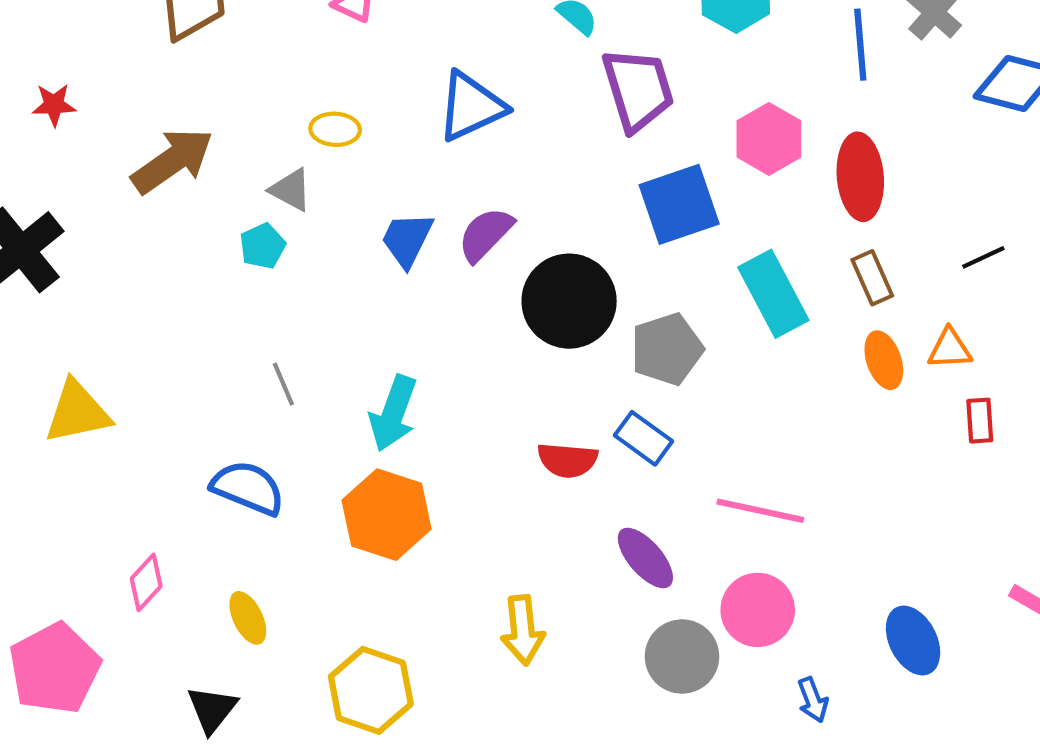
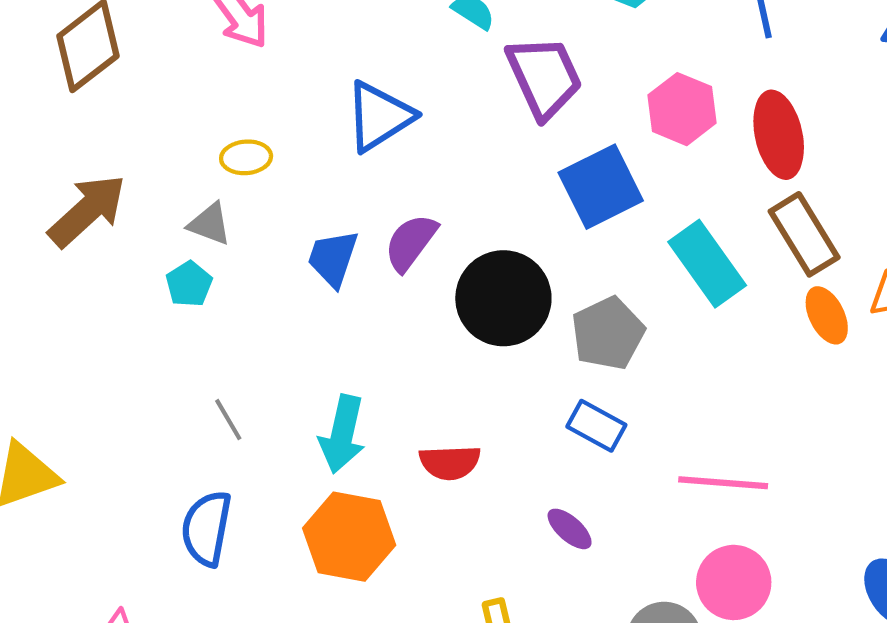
brown rectangle: (872, 278) -> (804, 234), size x1.5
red semicircle: (567, 460) -> (450, 462), moved
blue semicircle: (248, 488) -> (207, 528), turned -94
purple ellipse: (645, 558) -> (570, 529), moved, size x0.7

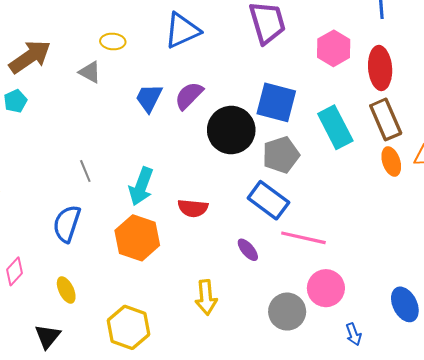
blue square: (601, 187) -> (276, 102), moved, turned 33
cyan pentagon: (189, 284) -> (15, 101), moved
blue rectangle: (596, 426) -> (268, 200), size x1.4
pink line: (723, 483) -> (303, 238), moved

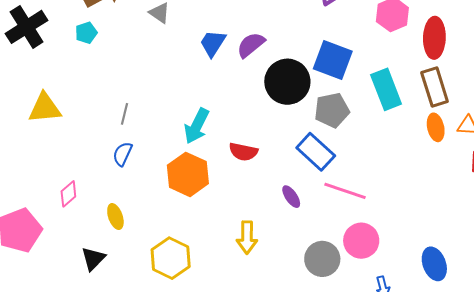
gray line: (85, 171) -> (124, 114), moved, turned 30
blue semicircle: (67, 224) -> (123, 154), size x0.7

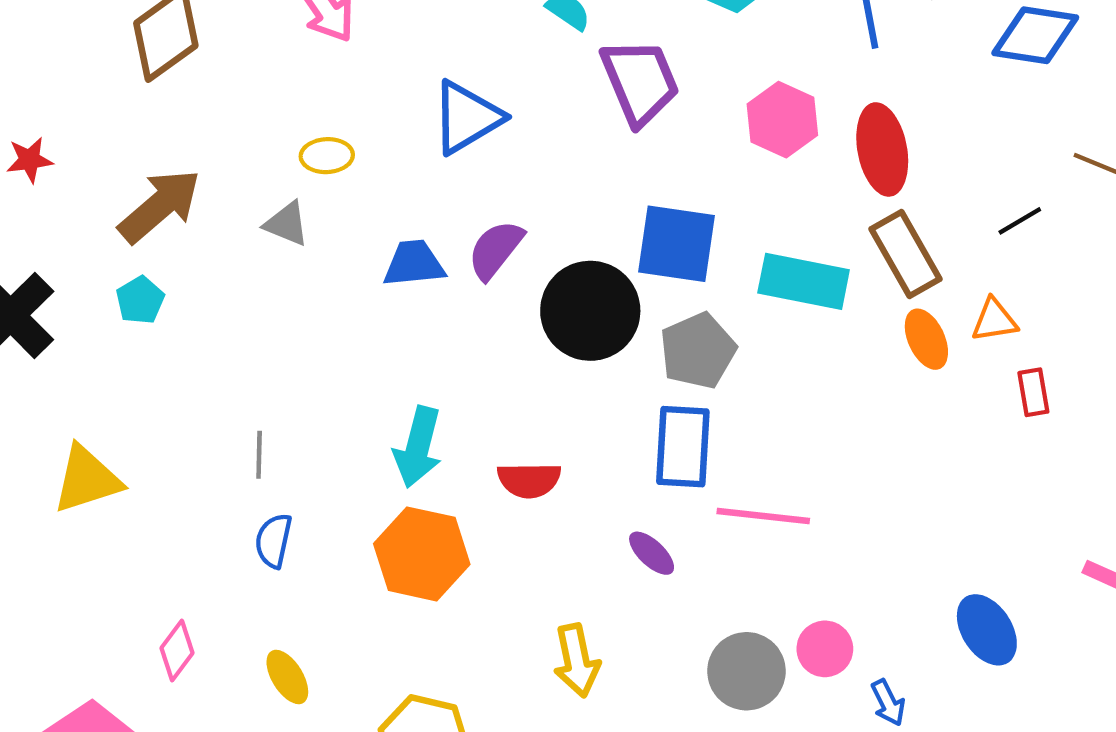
blue trapezoid: (213, 43) -> (414, 264), turned 64
cyan rectangle: (386, 89) -> (804, 281), turned -45
blue rectangle: (316, 152) -> (683, 447), turned 63
pink circle: (361, 241) -> (825, 649), moved, size x0.7

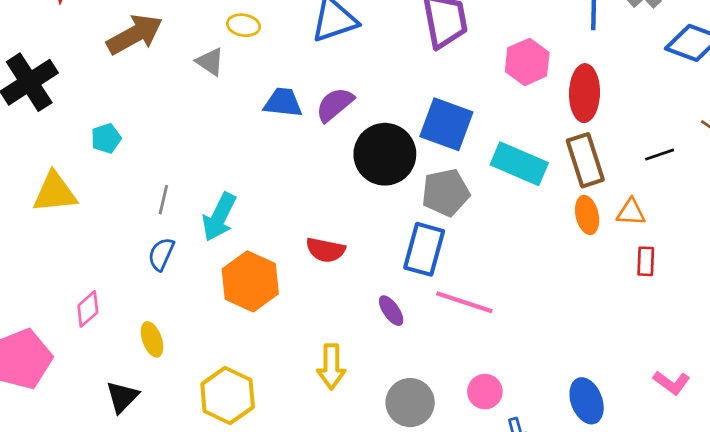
cyan pentagon: (140, 300) -> (106, 138), moved
cyan arrow: (418, 447) -> (219, 217), moved
gray circle: (746, 671) -> (410, 403), moved

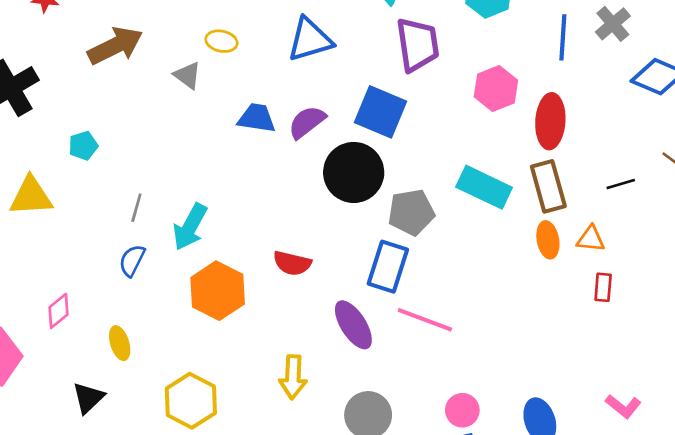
blue square: (446, 124) -> (380, 112), moved
purple ellipse: (391, 311) -> (353, 325), size x1.6
pink circle: (485, 392) -> (462, 410), moved

